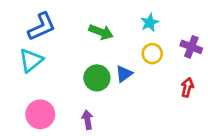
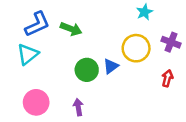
cyan star: (150, 23) -> (144, 12), moved
green arrow: (101, 32) -> (71, 29), moved
yellow circle: (152, 54) -> (136, 48), size x1.5

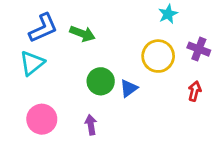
blue triangle: (111, 66) -> (129, 88), moved

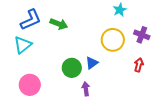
green circle: (101, 81) -> (72, 68), moved
purple arrow: (91, 125) -> (86, 89), moved

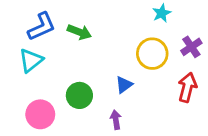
purple cross: (142, 35) -> (191, 47), turned 35
red arrow: (139, 65) -> (187, 87), size x1.5
green circle: (72, 68) -> (79, 95), moved

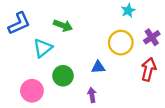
blue L-shape: (42, 27) -> (19, 23), moved
cyan triangle: (31, 60) -> (43, 48), moved
blue triangle: (124, 85) -> (98, 67), turned 32

